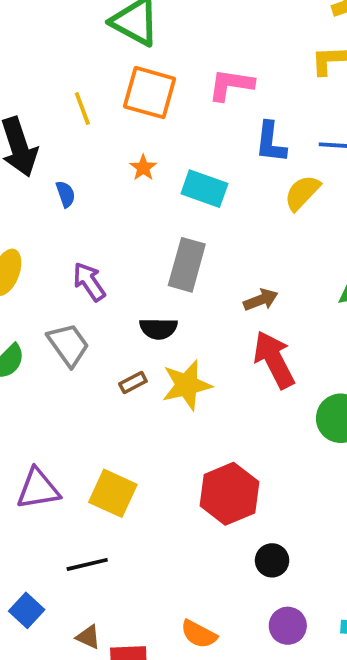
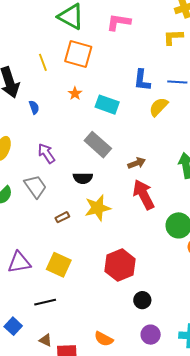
pink L-shape: (231, 85) -> (119, 22), moved
gray rectangle: (187, 265) -> (98, 145), turned -64
brown rectangle: (133, 383) -> (62, 217), moved

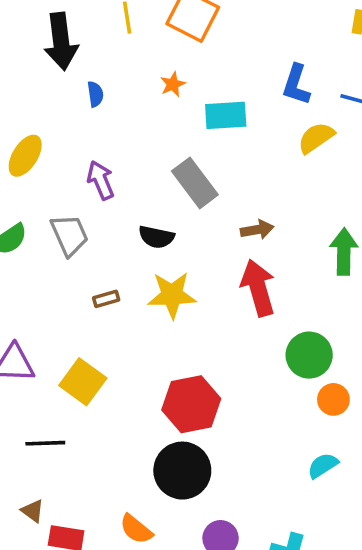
cyan rectangle: (107, 105) -> (226, 115), turned -35
black circle: (142, 300) -> (182, 471), moved, size x1.8

